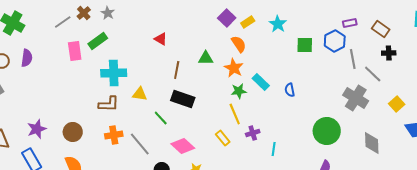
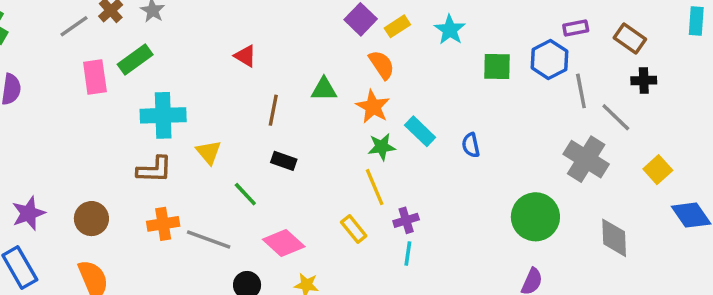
yellow triangle: (140, 94) -> (209, 152), turned 42
black rectangle: (183, 99) -> (284, 161), size x0.6
gray line: (140, 144) -> (209, 240), turned -30
cyan line: (274, 149) -> (408, 254), moved

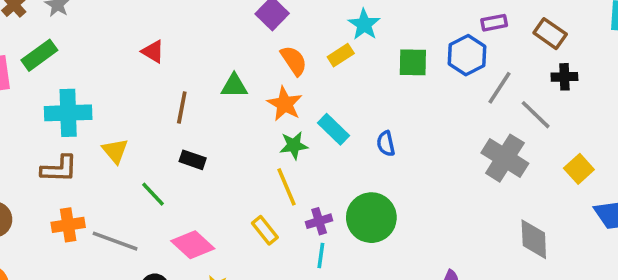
yellow rectangle: (397, 26) -> (341, 55), moved
gray line: (581, 91) -> (499, 88), turned 44
green circle: (535, 217) -> (371, 218), moved

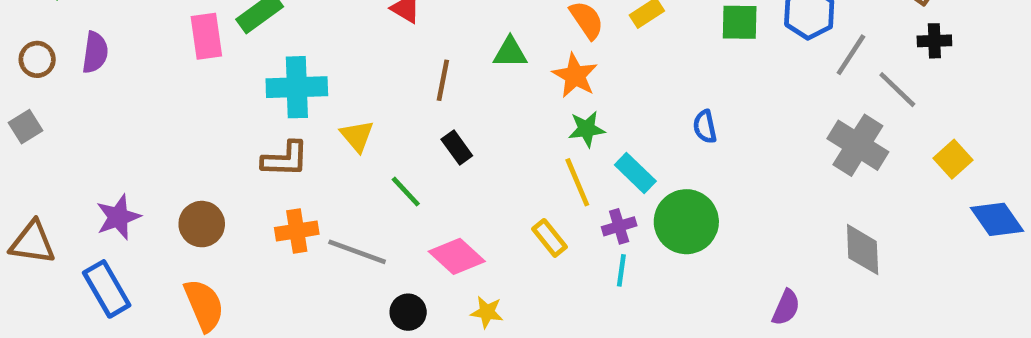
cyan rectangle: (333, 129) -> (635, 173), moved
black rectangle: (193, 160) -> (457, 148), turned 35
gray diamond: (534, 239) -> (863, 250), moved

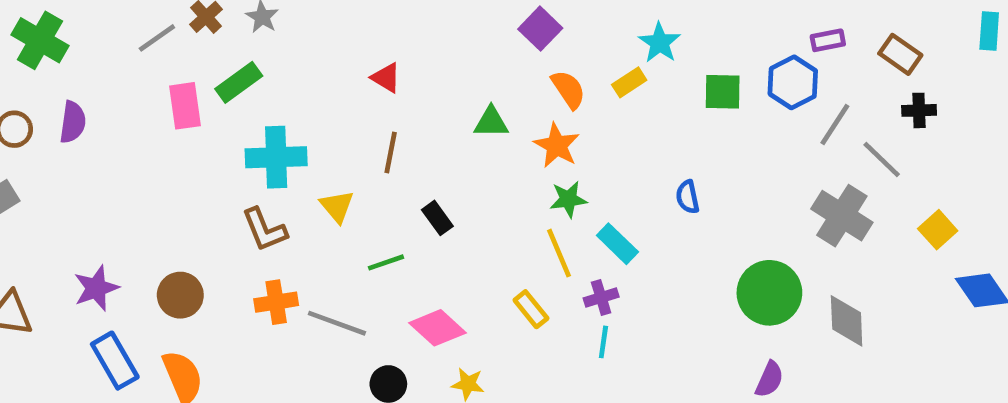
brown line: (443, 80) -> (391, 153), moved
brown L-shape: (285, 159) -> (264, 230), turned 66
green line: (406, 192) -> (386, 262), turned -66
green circle: (686, 222) -> (769, 293), moved
blue rectangle: (107, 289) -> (115, 361), moved

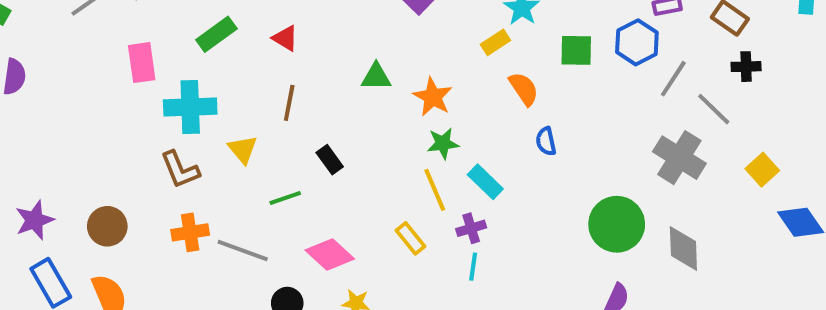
green rectangle: (239, 82) -> (216, 34), moved
orange semicircle: (568, 89) -> (524, 89), moved
pink rectangle: (185, 106) -> (142, 63), moved

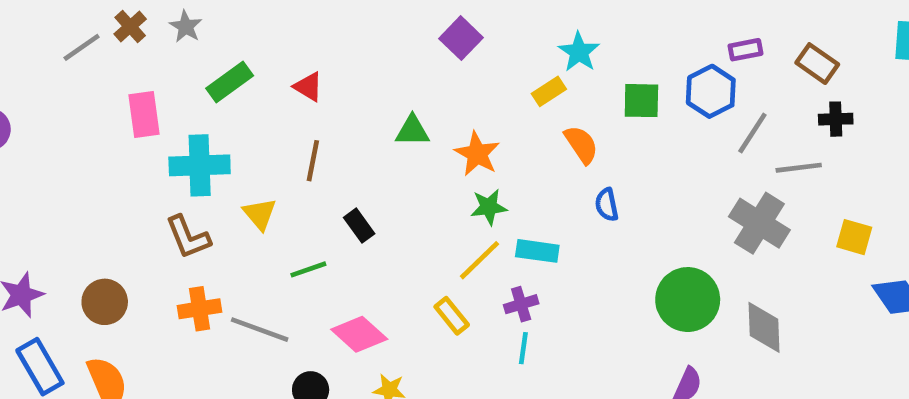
gray line: (714, 109) -> (799, 168), turned -51
yellow square: (762, 170) -> (854, 237), turned -32
cyan rectangle: (485, 182) -> (537, 251), turned -36
yellow line: (435, 190) -> (479, 260), turned 69

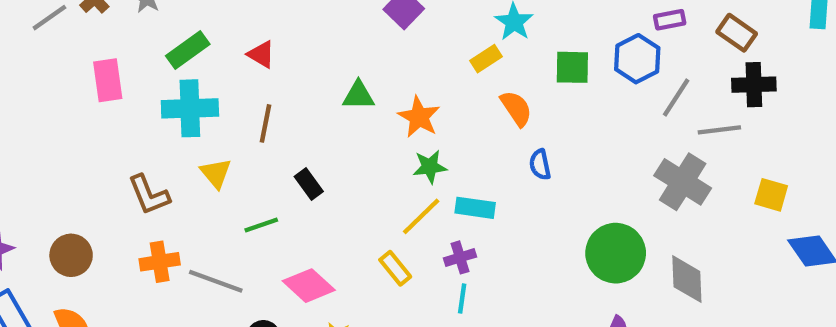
black cross: (836, 119) -> (754, 85), size x1.4
cyan cross: (200, 165) -> (190, 108), moved

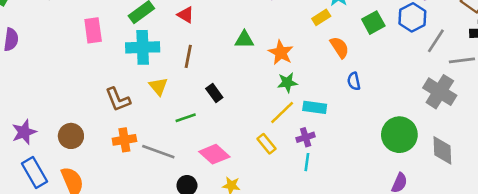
green square: (572, 67) -> (373, 23), turned -30

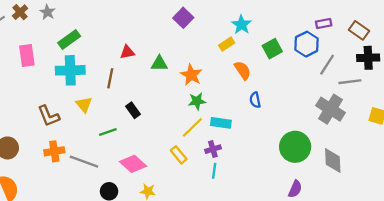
red triangle: (186, 15) -> (127, 52), moved, turned -42

